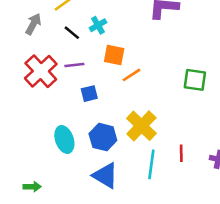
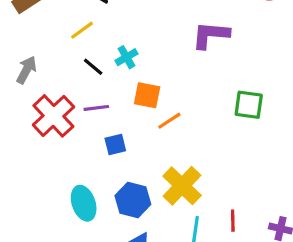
gray arrow: (33, 24) -> (26, 70), moved
green square: (195, 80) -> (249, 105), moved

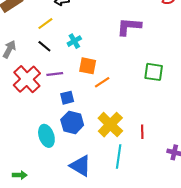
black line: (93, 67) -> (44, 46), moved
blue hexagon: (133, 200) -> (72, 122), moved
red line: (233, 221) -> (142, 132), moved

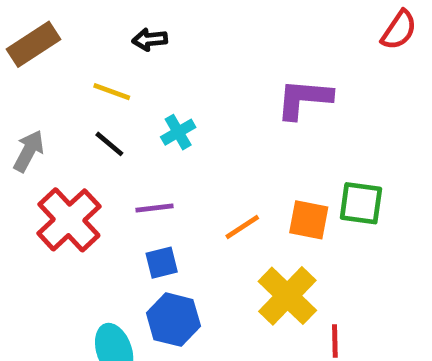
yellow line: (45, 24) -> (112, 92), turned 56
orange square: (88, 66) -> (309, 220), moved
purple line: (55, 74) -> (154, 208), moved
yellow cross: (110, 125) -> (287, 296), moved

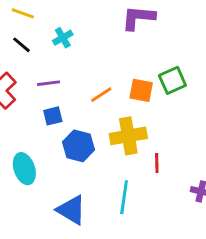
green square: (361, 203) -> (172, 80), turned -32
yellow cross: (287, 296) -> (128, 136), turned 36
blue hexagon: (173, 320) -> (78, 146), moved

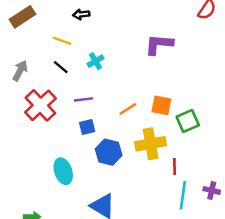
green square: (172, 80) -> (188, 121), moved
cyan line: (124, 197) -> (183, 195), moved

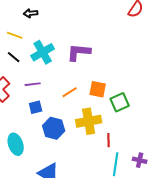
purple L-shape: (159, 44) -> (79, 52), moved
cyan cross: (96, 61) -> (43, 52), size x1.6

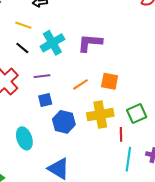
green square: (120, 102) -> (137, 114), moved

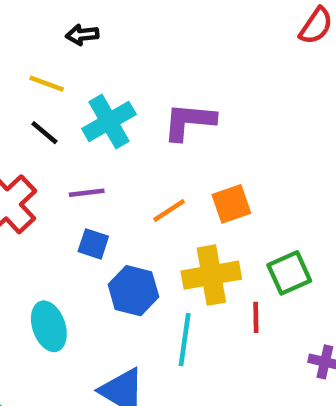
orange square: (110, 81) -> (231, 204), turned -30
blue square: (45, 100) -> (93, 244), turned 32
cyan line: (128, 159) -> (185, 340), moved

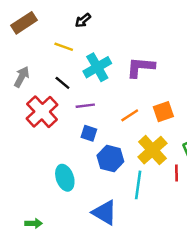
black arrow: (82, 35) -> (83, 20), turned -35
black line: (44, 133) -> (62, 83), moved
yellow cross: (211, 275) -> (153, 150), turned -32

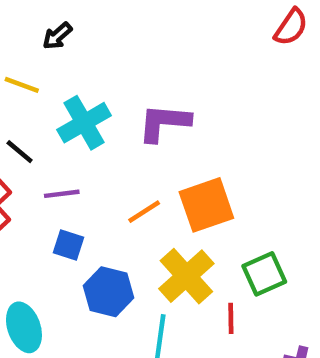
orange square: (163, 112) -> (206, 205), size x1.4

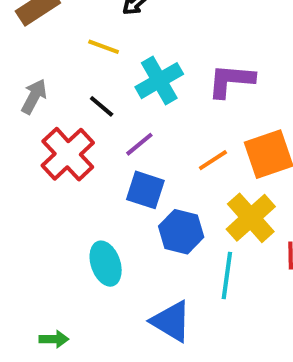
purple line: (62, 194) -> (139, 144), turned -32
blue square: (68, 245) -> (145, 190), size x1.4

